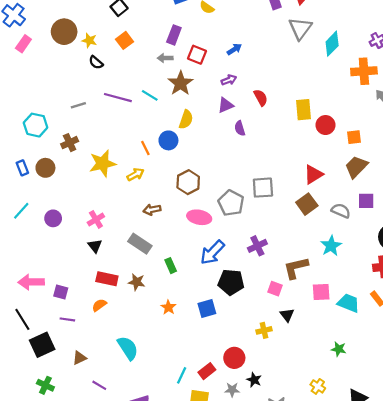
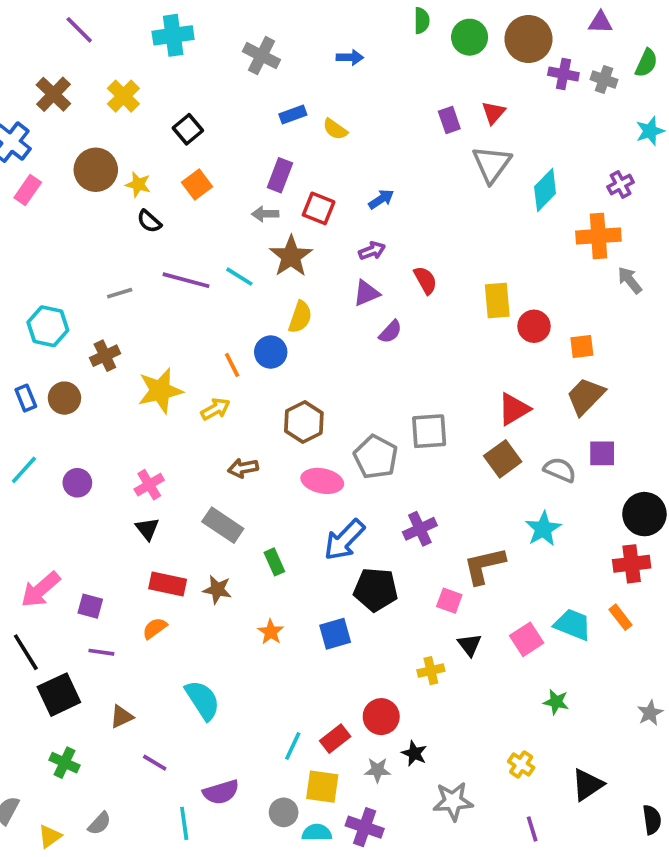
purple semicircle: (240, 128) -> (390, 332), turned -120
pink arrow: (31, 282) -> (41, 590), turned -40
pink square: (321, 292) -> (527, 639), moved, turned -30

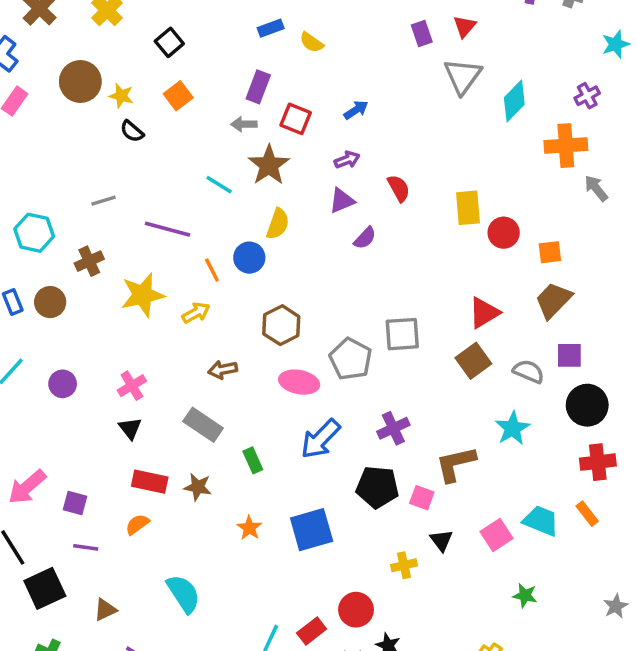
purple line: (186, 280) -> (167, 229), moved
black circle: (644, 514) -> (587, 405), moved
black pentagon: (376, 590) -> (377, 487), moved
blue square: (335, 634) -> (312, 530), size x1.4

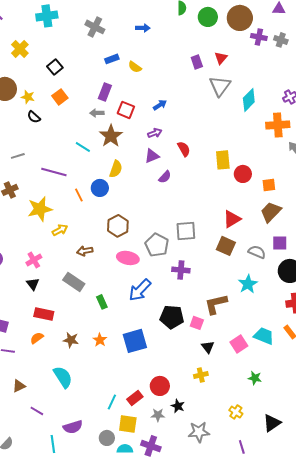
yellow arrow: (196, 313) -> (60, 230), moved
brown square: (473, 361) -> (226, 246), turned -30
purple cross: (393, 428) -> (181, 270), moved, turned 30
brown star: (198, 487) -> (71, 340), moved
yellow cross: (404, 565) -> (201, 375), moved

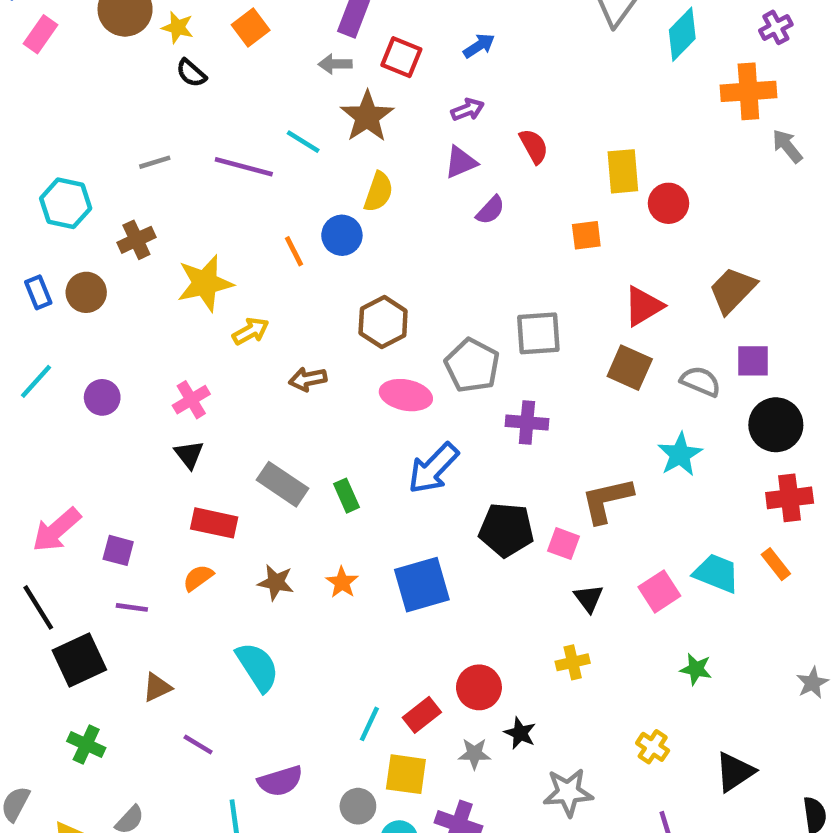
purple line: (54, 172) -> (244, 167), moved
orange square: (269, 185) -> (586, 235), moved
gray rectangle: (74, 282) -> (283, 484), moved

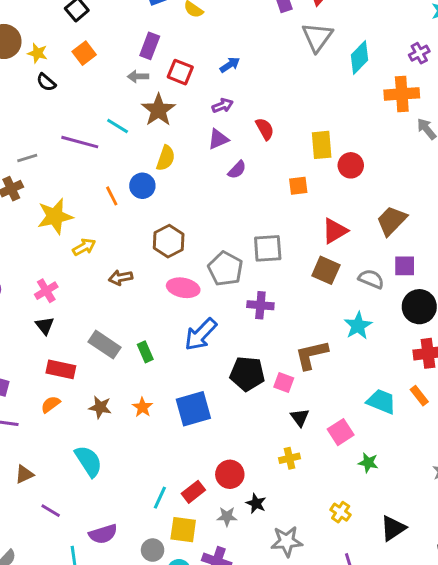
gray line: (155, 162) -> (27, 158), moved
pink square: (659, 591) -> (341, 432), moved

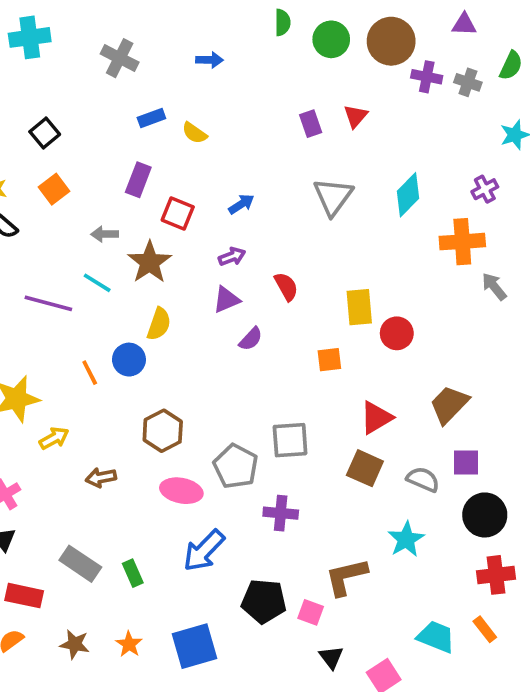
gray triangle: (317, 37) -> (333, 197), moved
gray arrow: (138, 76) -> (105, 234), moved

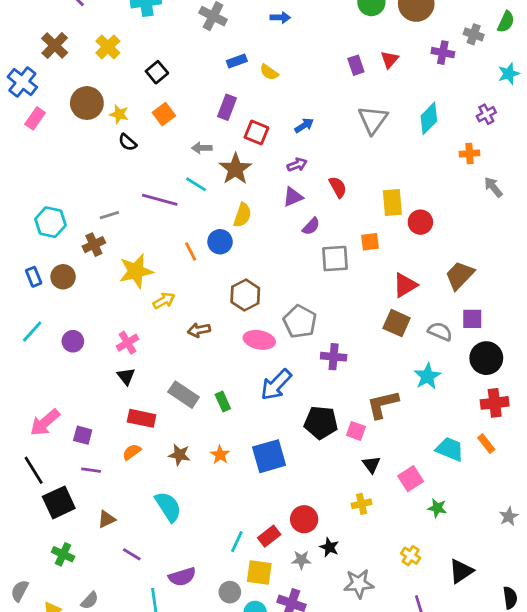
purple cross: (427, 77) -> (443, 53), moved
orange cross: (462, 242) -> (469, 153), size x0.6
gray square: (290, 440) -> (335, 259), moved

